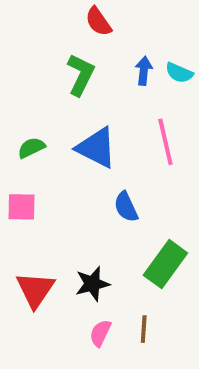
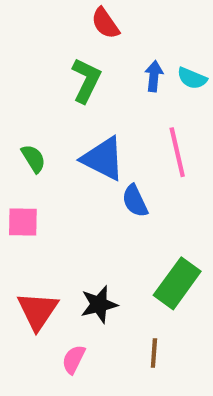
green semicircle: (31, 148) -> (33, 159), turned 84
blue semicircle: (126, 207) -> (135, 201), moved
pink semicircle: (100, 333) -> (74, 359), moved

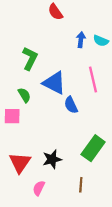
green L-shape: (86, 80) -> (30, 58), moved
green semicircle: (33, 159) -> (24, 95), moved

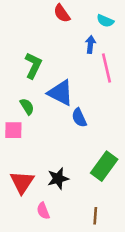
cyan semicircle: (101, 41) -> (105, 21), moved
pink line: (93, 80) -> (107, 68), moved
brown line: (81, 185) -> (95, 216), moved
pink semicircle: (39, 188) -> (43, 211), turned -48

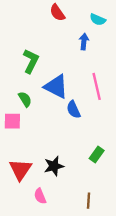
pink line: (107, 68) -> (97, 86), moved
green rectangle: (104, 166) -> (97, 155), size x0.6

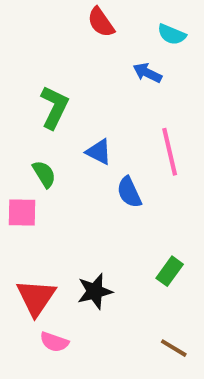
blue arrow: (84, 41) -> (147, 73), turned -70
blue triangle: (56, 86) -> (99, 152), size x0.6
pink semicircle: (40, 196) -> (54, 342), moved, turned -49
brown line: (88, 201) -> (174, 348), moved, turned -63

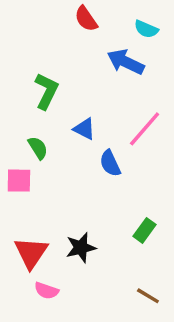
blue arrow: (147, 73) -> (126, 62), size x1.5
pink line: (170, 152) -> (145, 129), turned 54

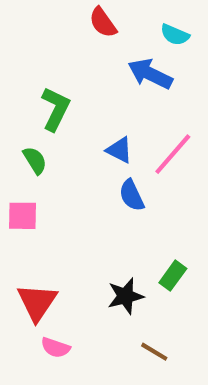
blue triangle: (84, 129) -> (119, 150), moved
green semicircle: (38, 148) -> (35, 160), moved
black star: (81, 248) -> (125, 296), moved
brown line: (148, 296) -> (154, 352), moved

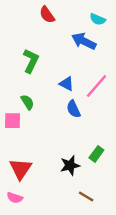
red semicircle: (103, 22) -> (47, 15), moved
green semicircle: (35, 160) -> (27, 102), moved
pink semicircle: (55, 348) -> (15, 198), moved

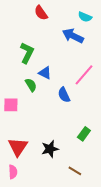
blue triangle: (67, 84) -> (45, 73), moved
green semicircle: (27, 102) -> (31, 85), moved
black star: (70, 165) -> (50, 149), moved
pink semicircle: (15, 198) -> (13, 172), turned -112

